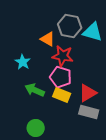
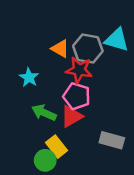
gray hexagon: (70, 26) -> (88, 49), moved
red triangle: (88, 93) -> (72, 116), moved
yellow rectangle: (62, 95) -> (57, 147), moved, turned 30

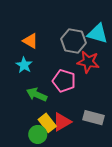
orange triangle: (60, 49) -> (30, 41), moved
red star: (79, 70) -> (88, 62), moved
red triangle: (72, 116) -> (62, 122), moved

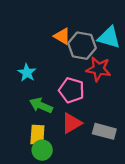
orange triangle: (30, 41) -> (62, 36), moved
red triangle: (62, 122) -> (71, 123), moved
yellow rectangle: (47, 123) -> (37, 135), moved, turned 42

